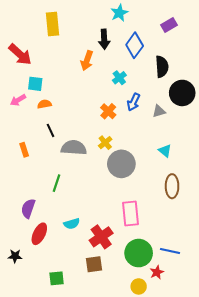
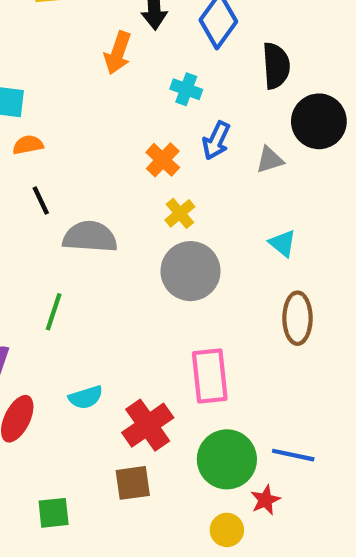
cyan cross: (119, 78) -> (186, 89), turned -32
yellow cross: (105, 143) -> (180, 213), moved

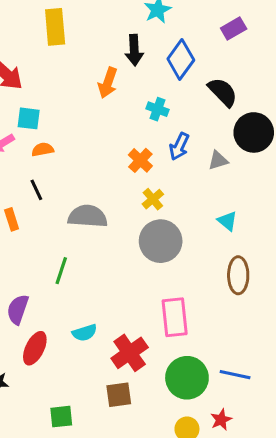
black semicircle: (276, 66) -> (223, 92), turned -40
black line: (41, 200) -> (36, 190), moved
red star: (265, 500) -> (221, 420), moved

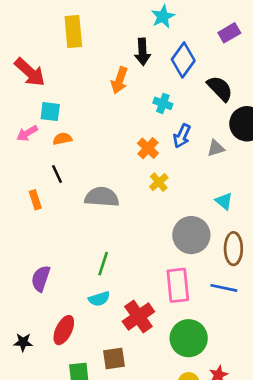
gray circle: (161, 241) -> (191, 235), moved
green line: (61, 271) -> (103, 264), moved
red ellipse: (35, 348) -> (64, 330), moved
blue line: (235, 375) -> (224, 288), moved
brown square: (119, 395) -> (114, 359), moved

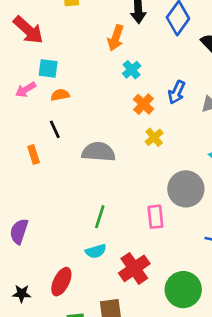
cyan cross: (163, 103) -> (132, 70), moved, turned 30
purple semicircle: (41, 278) -> (19, 231), moved
pink rectangle: (178, 285) -> (155, 217), moved, size x0.7

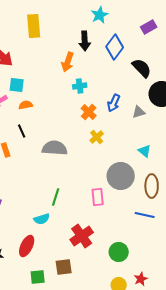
cyan cross: (132, 70) -> (80, 86), turned 32
cyan semicircle: (96, 251) -> (42, 219), moved
green circle: (183, 290) -> (119, 252), size x0.7

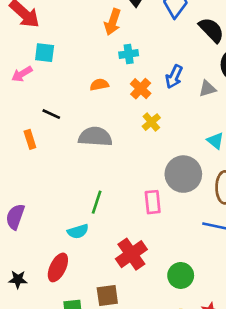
orange semicircle: (26, 105) -> (99, 85), moved
black line: (22, 131) -> (51, 114), turned -40

